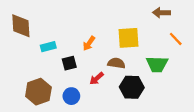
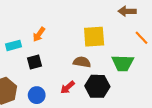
orange arrow: (89, 43) -> (39, 34), moved
red arrow: (97, 78) -> (68, 87), moved

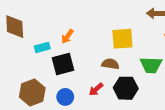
black square: (34, 62) -> (63, 64), size x1.5

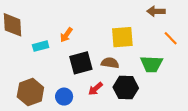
black square: (63, 64) -> (81, 63), moved

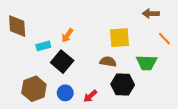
black square: (81, 63) -> (62, 62), moved, turned -35
red arrow: (95, 89) -> (90, 96), moved

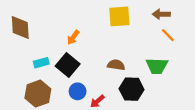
yellow square: (119, 38) -> (119, 16), moved
orange line: (164, 39) -> (168, 35), moved
cyan rectangle: (43, 46) -> (41, 63), moved
blue circle: (65, 93) -> (78, 91), moved

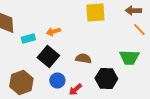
orange arrow: (73, 37) -> (53, 31), turned 40
cyan rectangle: (41, 63) -> (28, 38), moved
brown semicircle: (116, 65) -> (83, 58), moved

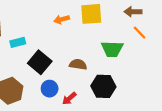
orange arrow: (53, 31) -> (62, 19), moved
green trapezoid: (129, 57) -> (112, 49), moved

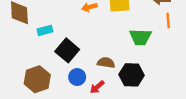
orange line: (140, 33) -> (168, 20), turned 40
brown semicircle: (78, 64) -> (106, 63), moved

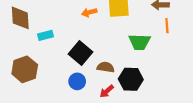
black square: (67, 50) -> (80, 53), moved
brown hexagon: (37, 79) -> (25, 69), moved
red arrow: (97, 87) -> (107, 91), moved

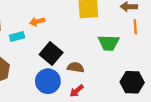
orange arrow: (89, 12) -> (37, 22), moved
black hexagon: (131, 79) -> (132, 82), moved
blue circle: (77, 81) -> (48, 81), size x1.5

